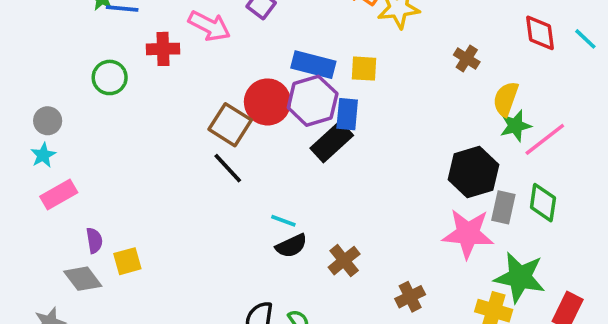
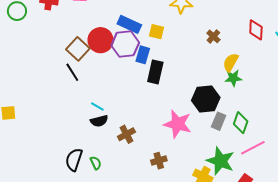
pink line: (545, 139) -> (253, 148), moved
black rectangle: (332, 142) -> (155, 72), moved, turned -45
pink star: (468, 234) -> (178, 124), moved

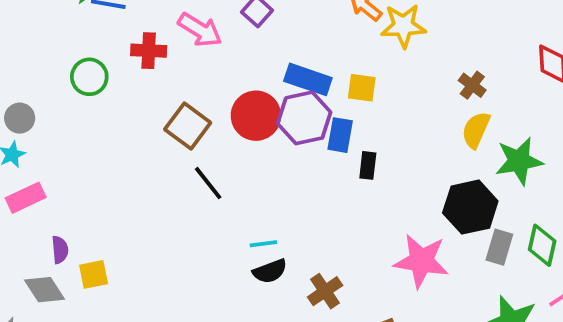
brown square: (78, 49) -> (188, 126), moved
yellow semicircle: (231, 62) -> (476, 130), moved
black rectangle: (155, 72) -> (368, 165), size x0.6
green star: (233, 78) -> (519, 161), size x1.4
cyan line: (97, 106) -> (263, 244), turned -32

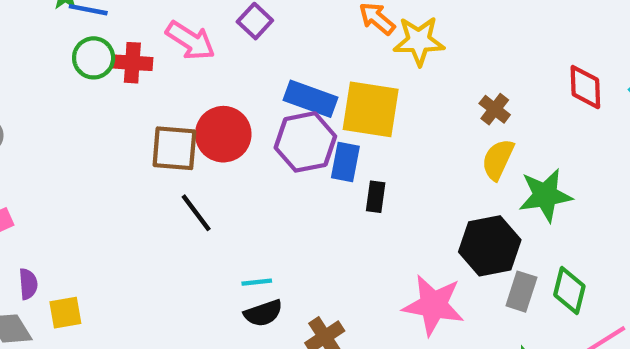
green circle: (89, 77) -> (94, 58), moved
yellow square: (362, 88) -> (371, 109), size x1.8
red circle: (256, 116) -> (223, 134), moved
brown square: (188, 126) -> (174, 148), turned -33

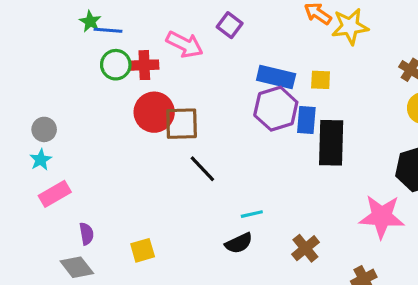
yellow square: (371, 109) -> (321, 80), size x0.5
red circle: (223, 134) -> (154, 112), moved
black rectangle: (376, 197) -> (331, 143), size x2.0
yellow square: (65, 313) -> (143, 250), moved
black semicircle: (263, 313) -> (239, 243), moved

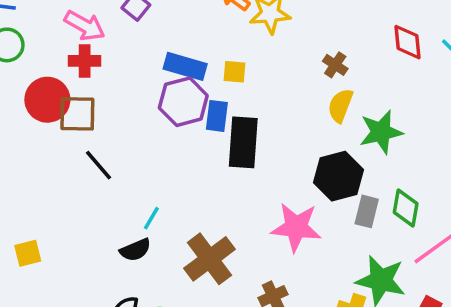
red cross: (144, 65) -> (85, 61), moved
cyan line: (252, 214) -> (151, 218), turned -50
brown cross: (305, 248) -> (210, 259), size x1.6

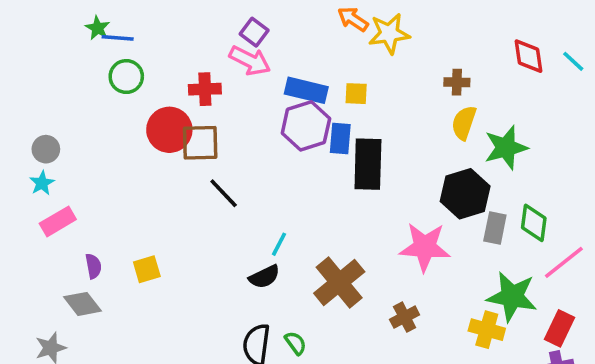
pink arrow: (85, 26) -> (250, 61), moved
brown cross: (335, 65) -> (457, 82), turned -30
yellow square: (28, 253) -> (147, 269), moved

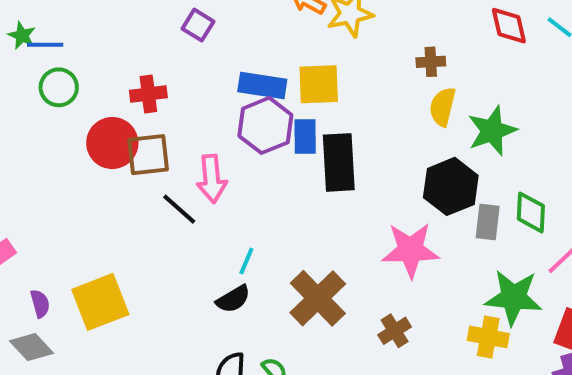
pink arrow: (250, 61) -> (212, 179), moved, turned 63
yellow square: (356, 94) -> (319, 84), size x1.6
yellow square: (147, 269) -> (100, 302), size x1.8

